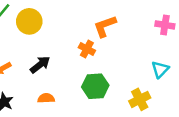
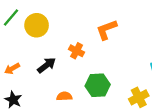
orange cross: (87, 49) -> (77, 51), moved
orange semicircle: (46, 98) -> (64, 96), moved

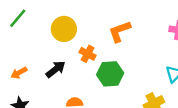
yellow circle: (37, 25) -> (64, 29), moved
green hexagon: (98, 85) -> (110, 74), moved

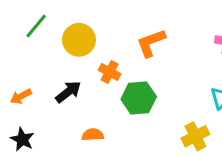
green line: (18, 18) -> (36, 26), moved

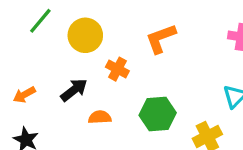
green hexagon: (139, 98) -> (158, 114), moved
orange semicircle: (93, 135) -> (100, 117), moved

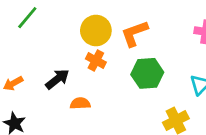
yellow circle: (85, 35) -> (96, 31), moved
green hexagon: (158, 114) -> (147, 73), moved

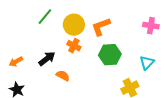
green line: (27, 18) -> (45, 17), moved
orange semicircle: (80, 103) -> (63, 76), turned 32

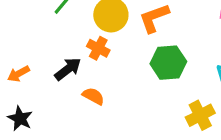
orange cross: (74, 46) -> (98, 48), moved

